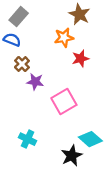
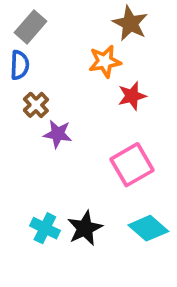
blue semicircle: (12, 40) -> (20, 65), turned 70
pink square: (64, 102) -> (132, 165), moved
black star: (72, 156) -> (85, 228), moved

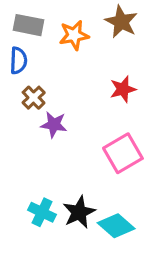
gray rectangle: (30, 27) -> (29, 25), turned 60
orange star: (105, 61) -> (74, 35), moved
cyan diamond: (148, 228) -> (116, 226), moved

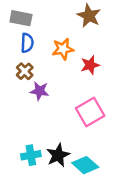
orange star: (74, 35) -> (63, 49), moved
blue semicircle: (18, 61) -> (27, 43), moved
cyan cross: (42, 212) -> (31, 155), turned -36

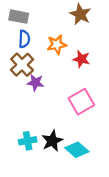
red star: (90, 65) -> (81, 59), turned 30
brown cross: (25, 71) -> (22, 65), size x1.5

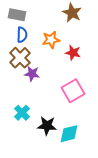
cyan cross: (28, 141) -> (22, 113), moved, turned -35
black star: (52, 141) -> (47, 126), turned 30
cyan diamond: (77, 150) -> (69, 134), turned -55

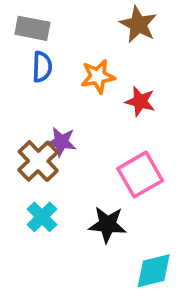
brown cross: (20, 58) -> (38, 161), moved
black star: (47, 126) -> (107, 225), moved
cyan diamond: (69, 134) -> (154, 271), moved

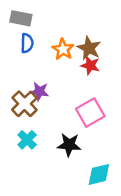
brown star: (138, 24) -> (89, 48), moved
orange star: (98, 76) -> (63, 49), turned -30

